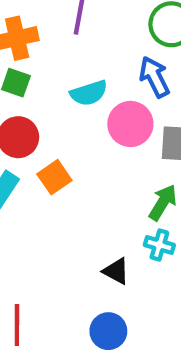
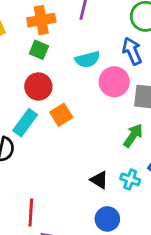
cyan cross: (159, 245) -> (130, 179), moved
blue circle: (108, 331) -> (107, 219), moved

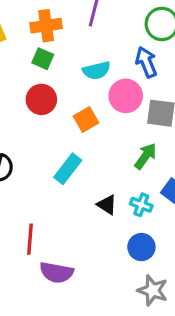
orange square: (61, 115) -> (86, 119), moved
cyan rectangle: (25, 123) -> (68, 169), moved
blue circle: (107, 219) -> (141, 247), moved

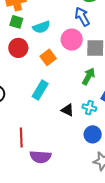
cyan semicircle: (96, 71) -> (41, 27), moved

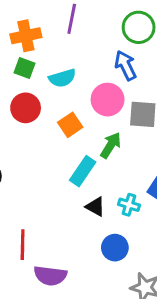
green arrow: (89, 76) -> (111, 145), moved
cyan rectangle: (40, 90) -> (83, 171), moved
blue circle: (93, 134) -> (115, 248), moved

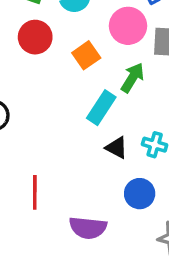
purple semicircle: (50, 276) -> (88, 228), moved

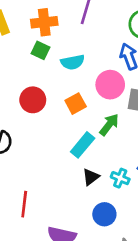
red circle: (35, 37) -> (33, 100), moved
black triangle: (117, 148) -> (91, 177), turned 48

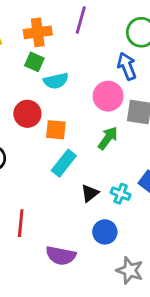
cyan semicircle: (73, 62) -> (56, 81), moved
orange square: (76, 104) -> (56, 130), moved, turned 35
cyan rectangle: (83, 145) -> (64, 163), moved

